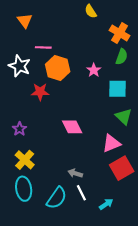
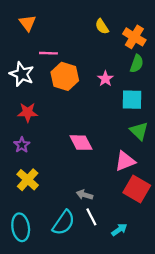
yellow semicircle: (91, 11) -> (102, 27), moved
red star: (40, 92) -> (28, 112), moved
red square: (122, 168) -> (137, 189), turned -30
cyan ellipse: (24, 189) -> (21, 227), moved

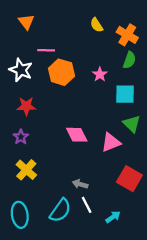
pink triangle: (125, 161) -> (111, 142), moved

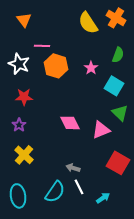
yellow semicircle: (97, 25) -> (88, 23), size x1.6
orange cross: (127, 35) -> (116, 18), moved
cyan square: (125, 94) -> (114, 86), turned 30

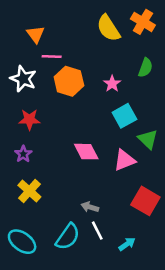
orange triangle: (24, 20) -> (36, 34), moved
cyan square: (114, 86) -> (124, 116), moved, turned 30
cyan ellipse: (18, 196) -> (22, 242), turned -45

